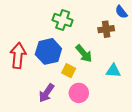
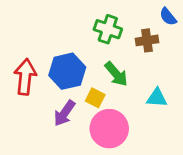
green cross: (63, 20) -> (108, 29), moved
purple arrow: (46, 93) -> (64, 113), moved
pink circle: (79, 93) -> (109, 129), size x1.4

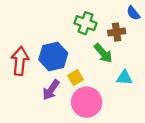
green arrow: (116, 74) -> (103, 53), moved
yellow square: (95, 98) -> (75, 78), turned 32

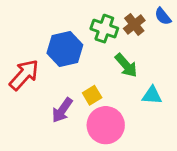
brown cross: (117, 32) -> (134, 24), moved, turned -30
blue hexagon: (53, 56) -> (65, 49), moved
red arrow: (20, 61) -> (24, 75), turned 36

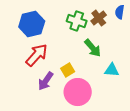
blue semicircle: (163, 16) -> (120, 12), turned 48
blue hexagon: (65, 49) -> (32, 24), moved
red arrow: (24, 75) -> (37, 55), moved

